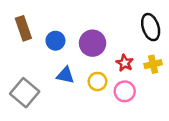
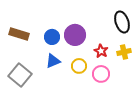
brown rectangle: (23, 28) -> (19, 34), moved, turned -54
blue circle: (55, 41) -> (52, 37), moved
blue triangle: (65, 75) -> (53, 61), turned -35

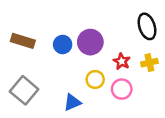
blue triangle: (53, 61) -> (72, 102), moved

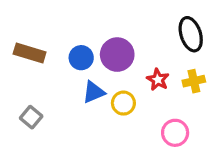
pink circle: (122, 89) -> (175, 133), moved
gray square: (24, 90) -> (31, 117), size x0.6
blue triangle: (72, 102) -> (94, 92), moved

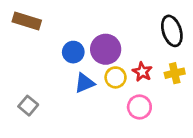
brown rectangle: (30, 53) -> (27, 21), moved
yellow circle: (123, 103) -> (116, 77), moved
pink circle: (175, 133) -> (139, 107), moved

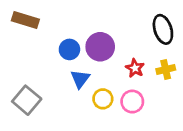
yellow circle: (116, 77) -> (103, 99), moved
blue triangle: (85, 83) -> (80, 79), turned -30
gray square: (28, 106) -> (27, 100), size x1.5

